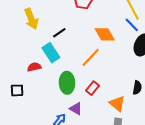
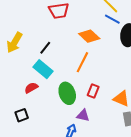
yellow arrow: (31, 19) -> (14, 43), turned 70

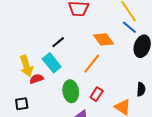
yellow arrow: (14, 43) -> (26, 66), moved, turned -60

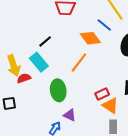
blue line: (129, 27) -> (104, 25), moved
red rectangle: (97, 94) -> (102, 94), moved, turned 32

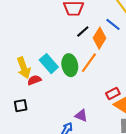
orange diamond: (90, 38) -> (100, 38), turned 70
black line: (45, 41) -> (83, 32), moved
green ellipse: (58, 90) -> (70, 65), moved

